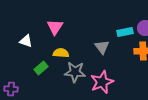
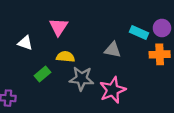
cyan rectangle: (125, 32) -> (139, 33), turned 35
gray triangle: (102, 47) -> (113, 50), turned -42

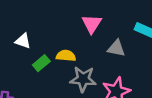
pink triangle: (59, 27) -> (92, 24), moved
green rectangle: (42, 74) -> (41, 63), moved

